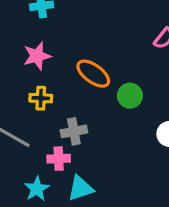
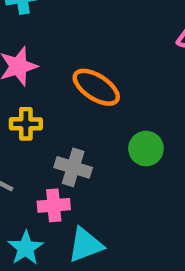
green circle: (130, 96) -> (146, 149), moved
gray cross: (74, 131) -> (73, 167), turned 30

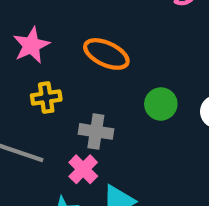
pink cross: (54, 205) -> (83, 169), turned -32

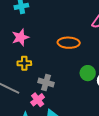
orange ellipse: (106, 54) -> (69, 43), moved, turned -30
green circle: (161, 104) -> (88, 73), moved

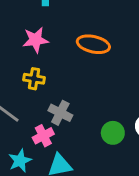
orange ellipse: (69, 43) -> (93, 44), moved
green circle: (88, 73) -> (113, 133), moved

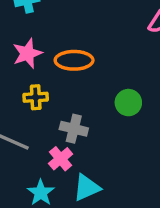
orange ellipse: (93, 44) -> (74, 60), moved
green circle: (113, 133) -> (128, 103), moved

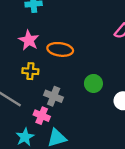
pink star: (27, 53) -> (29, 40), turned -30
pink cross: (61, 159) -> (42, 116), turned -35

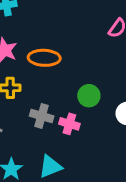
pink cross: (42, 116) -> (69, 124), moved

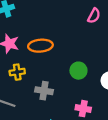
pink cross: (69, 124) -> (83, 109), moved

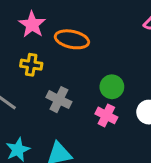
pink cross: (83, 109) -> (106, 115), moved

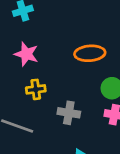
orange ellipse: (72, 39) -> (90, 53), moved

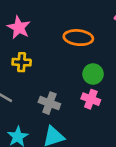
gray cross: (69, 113) -> (49, 103), moved

